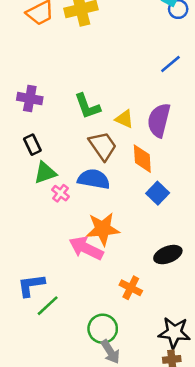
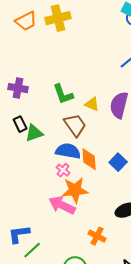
orange diamond: (142, 159) -> (89, 159), moved
green triangle: (45, 173) -> (34, 133), moved
pink cross: (60, 193) -> (63, 170), moved

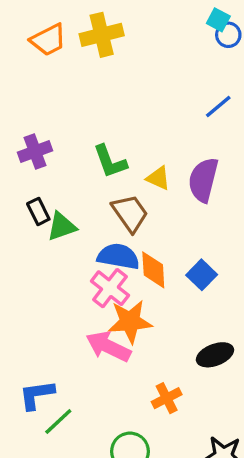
purple cross: (18, 88) -> (35, 151), turned -30
pink cross: (63, 170) -> (110, 288), size x1.6
orange cross: (97, 236) -> (167, 398), turned 36

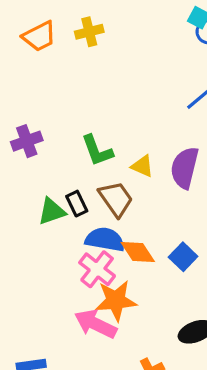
yellow cross: (102, 35) -> (89, 32), size x0.7
black rectangle: (38, 211) -> (77, 204), moved
orange diamond: (153, 270) -> (138, 252), turned -30

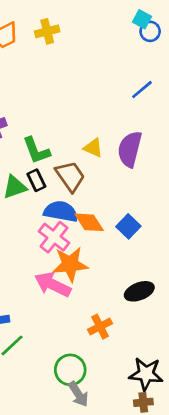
green L-shape: (97, 150) -> (36, 151), moved

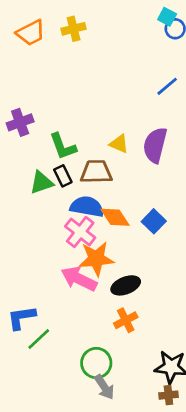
brown trapezoid: (70, 176) -> (96, 172), turned -56
black ellipse: (139, 291) -> (126, 285), moved

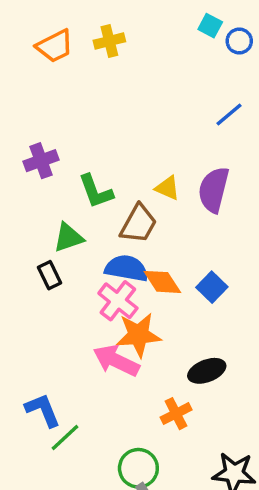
cyan square: (167, 17) -> (210, 26), moved
brown trapezoid: (96, 172) -> (138, 224), turned 120
black rectangle: (63, 176) -> (50, 275), moved
black ellipse: (126, 285) -> (207, 371), moved
blue L-shape: (21, 318) -> (43, 410), turned 76

